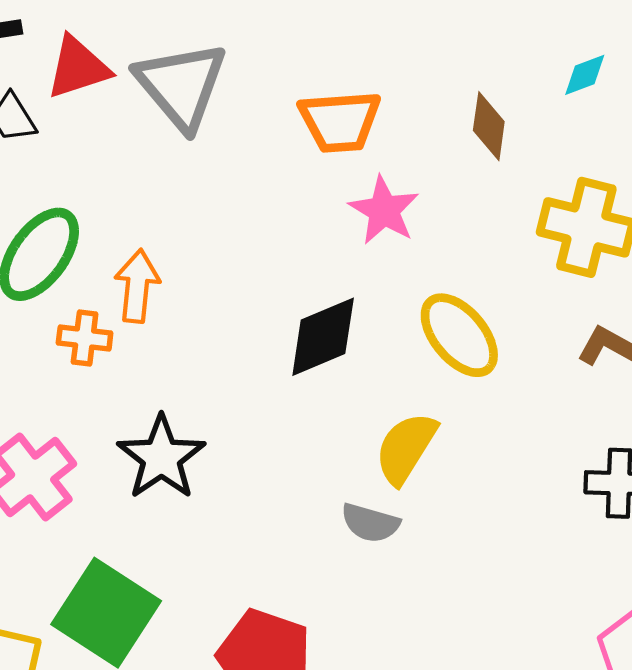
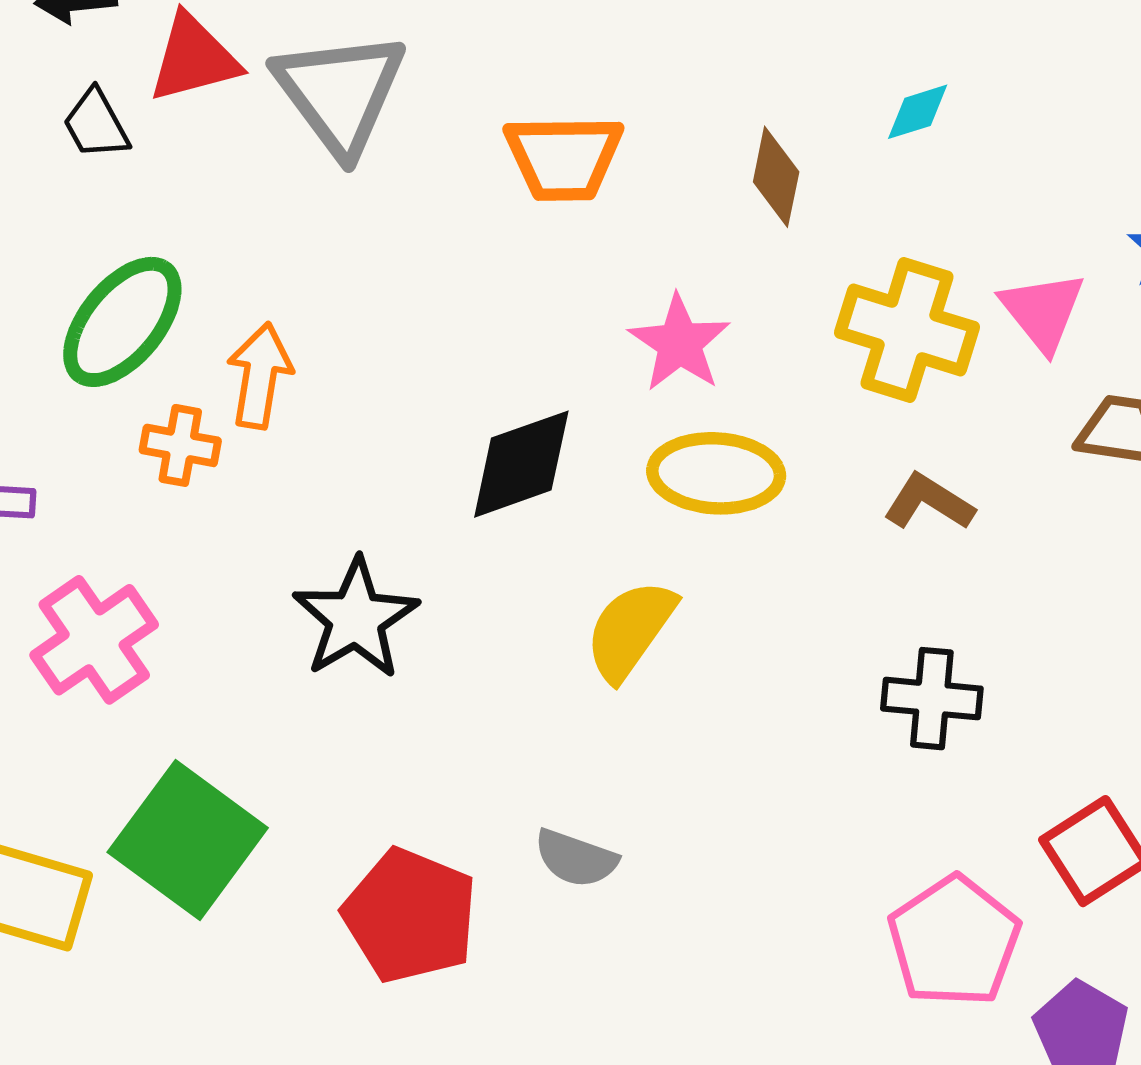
pink star: (384, 210) -> (679, 343), moved
yellow ellipse: (459, 335) -> (716, 473), turned -50
black star: (161, 458) -> (356, 618), moved
gray semicircle: (370, 523) -> (576, 858), moved

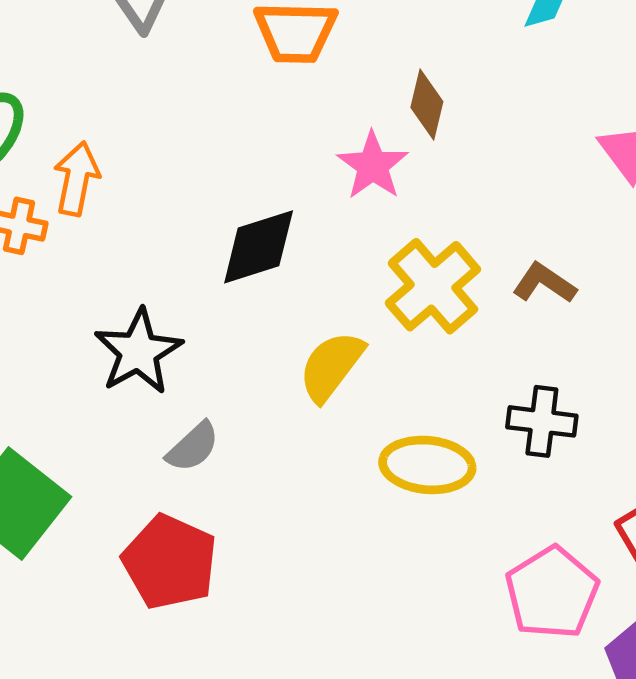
brown diamond: (776, 177) -> (427, 104), moved
yellow cross: (907, 330) -> (433, 286), moved, turned 30
yellow ellipse: (716, 473) -> (427, 465), moved
gray semicircle: (576, 858) -> (193, 447), moved, turned -64

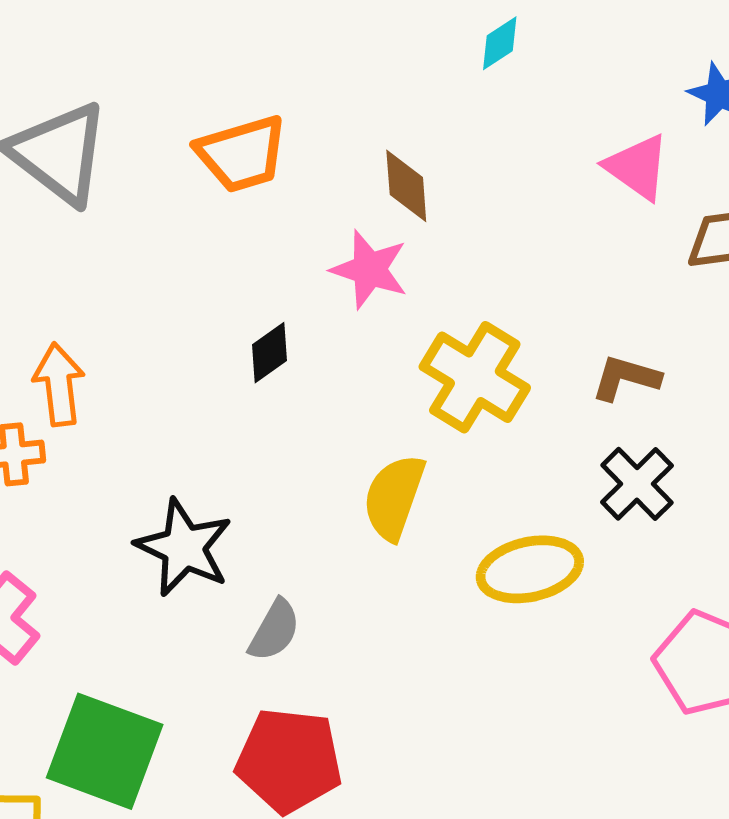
black diamond: (259, 247) -> (269, 353), moved, size x0.6
brown L-shape: (544, 283) -> (626, 378), moved
black cross: (542, 421) -> (637, 484), turned -34

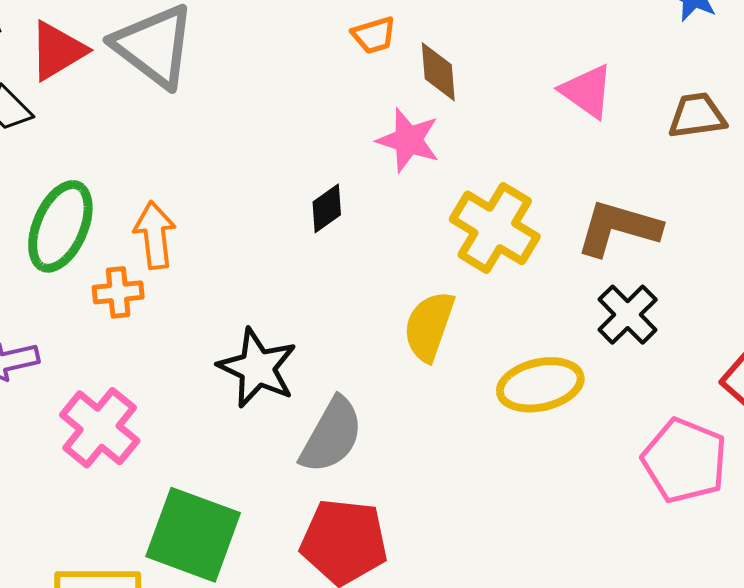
orange trapezoid: (242, 154) -> (374, 35), moved, size x0.6
pink triangle: (637, 167) -> (587, 91), moved
brown L-shape: (626, 378) -> (618, 228), size x1.5
gray semicircle: (274, 630) -> (332, 435), size x1.5

